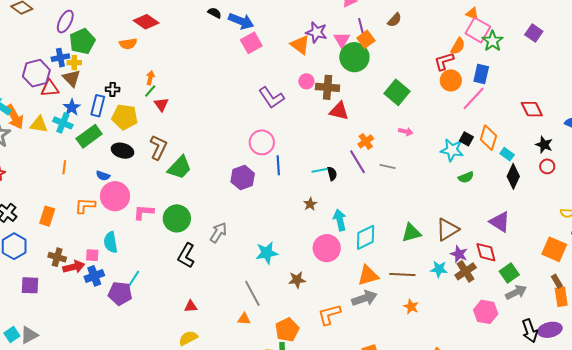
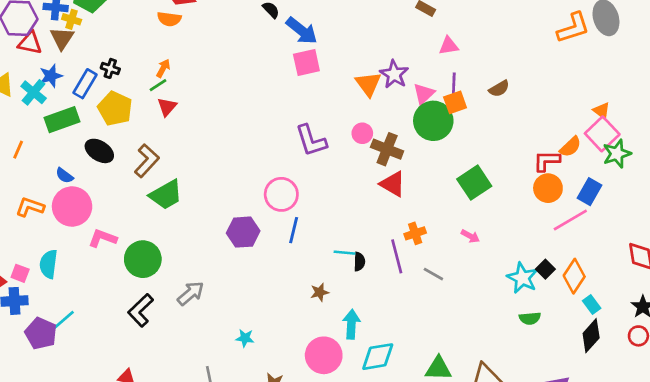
orange semicircle: (128, 44) -> (169, 19), moved
cyan star: (267, 253) -> (245, 338), size x0.6

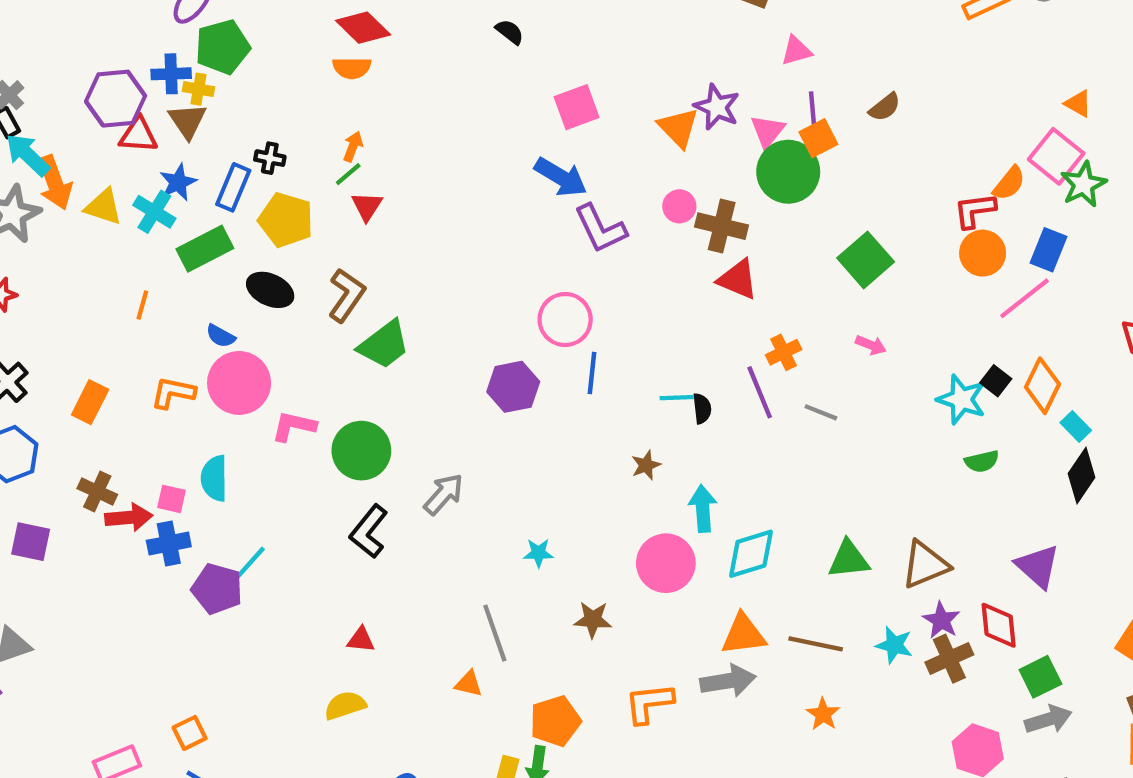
blue arrow: (302, 31) -> (561, 177), moved
orange triangle: (602, 111) -> (1078, 104), moved

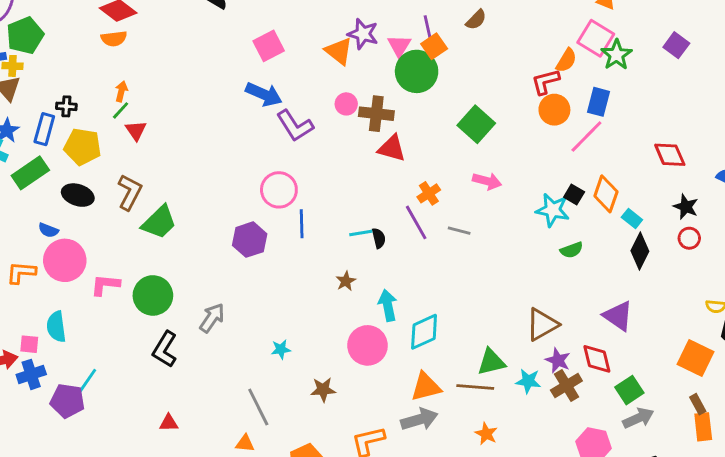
pink arrow: (871, 345) -> (487, 181), size x1.4
green triangle: (849, 559) -> (491, 362), moved

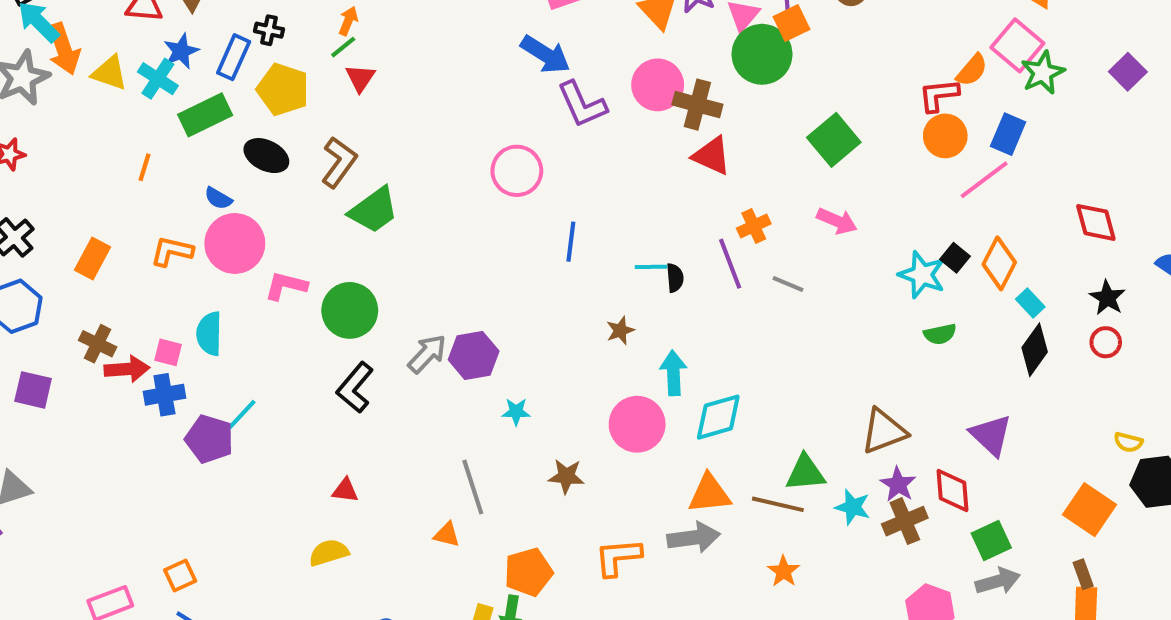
pink circle: (346, 104) -> (658, 85), size x1.6
pink circle: (279, 190) -> (517, 171), moved
purple hexagon: (250, 240) -> (474, 355), moved

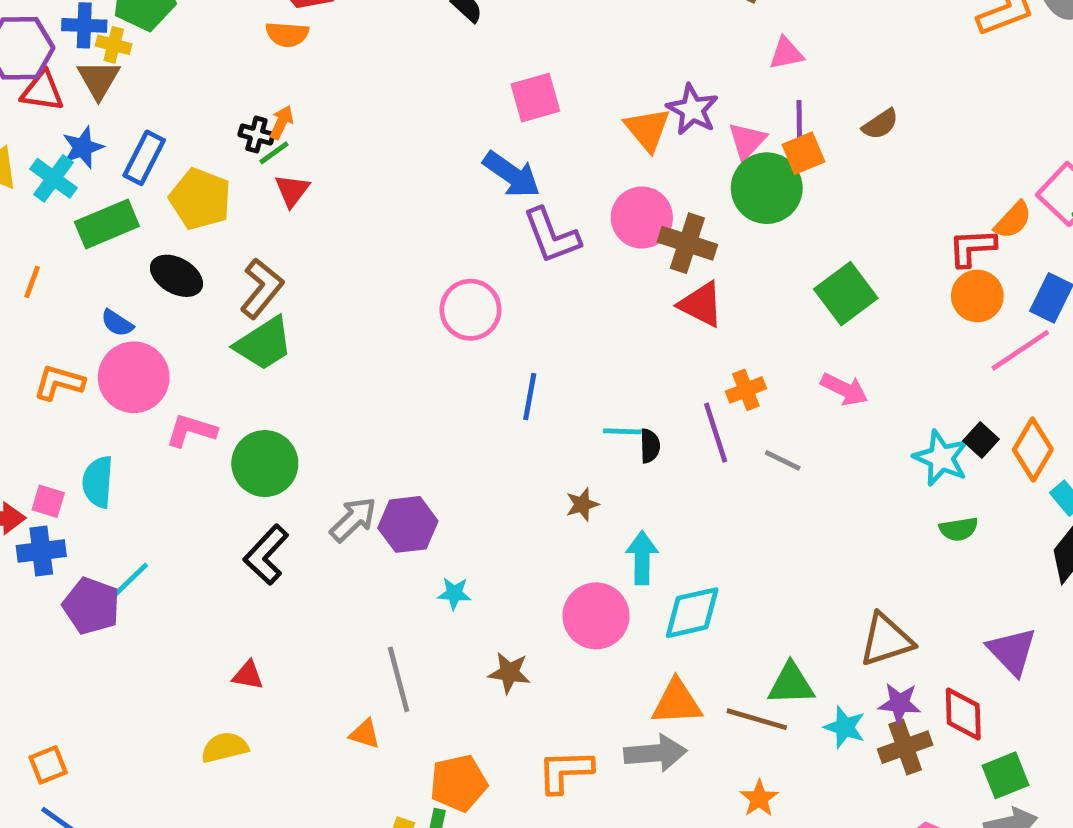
black cross: (269, 30) -> (256, 135), moved
green trapezoid: (374, 210) -> (264, 344), moved
purple star: (898, 484) -> (900, 703), turned -30

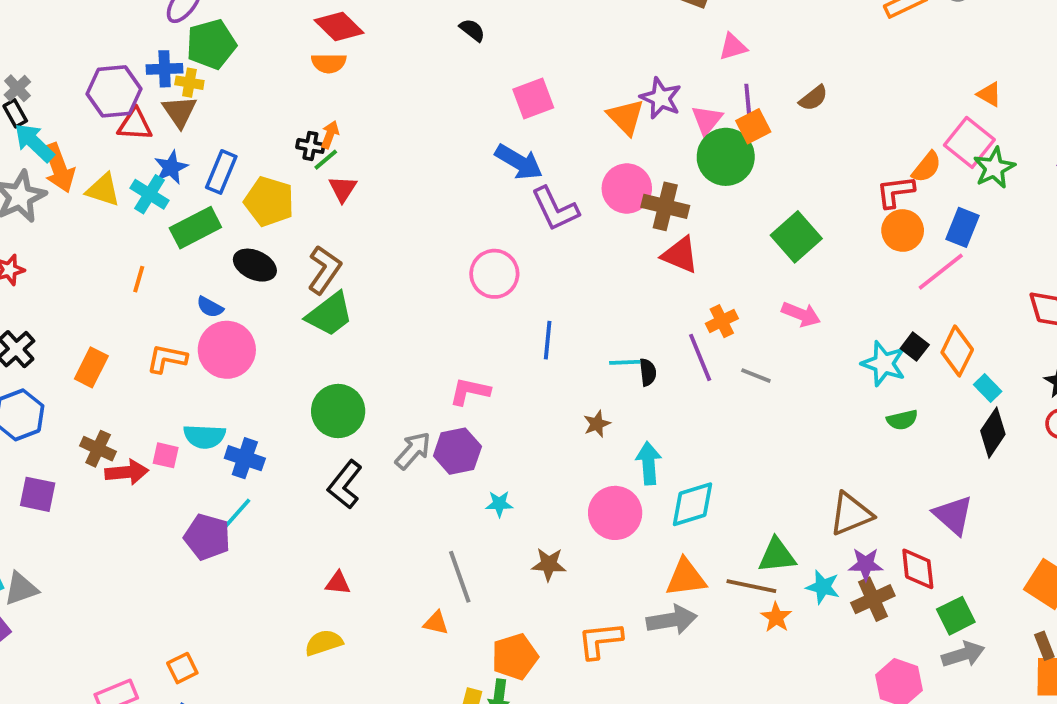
pink L-shape: (191, 430) -> (470, 391), moved
cyan semicircle: (98, 482) -> (204, 436), turned -87
blue cross: (41, 551) -> (245, 458), moved, turned 30
orange star: (759, 798) -> (776, 617), moved

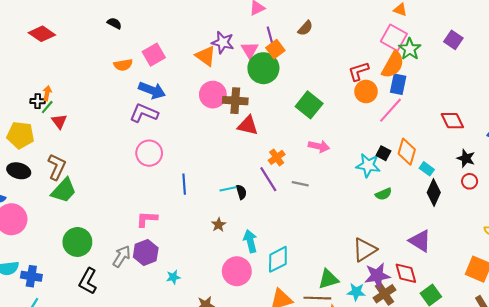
orange semicircle: (329, 63) -> (123, 65), moved
orange semicircle: (927, 167) -> (393, 65), moved, size x1.5
purple L-shape: (555, 209) -> (144, 113), moved, turned 148
purple star: (866, 564) -> (377, 276), size x1.4

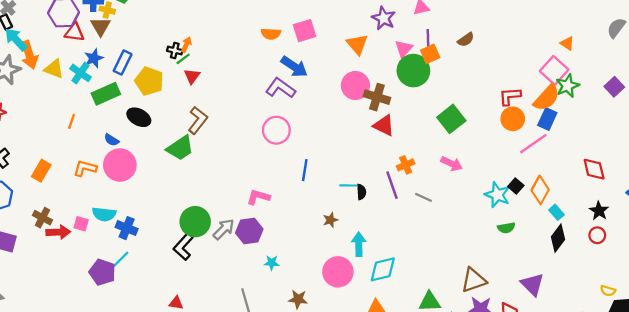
purple star: (223, 42) -> (384, 18), moved
brown L-shape: (57, 167) -> (198, 120), moved
green circle: (77, 242) -> (195, 222), moved

